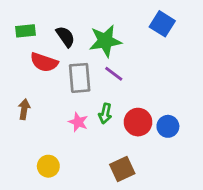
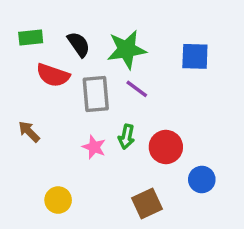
blue square: (162, 24) -> (195, 56), moved, turned -30
brown arrow: (24, 109) -> (29, 132), turned -54
blue circle: (168, 126) -> (202, 180), moved

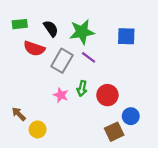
gray rectangle: (96, 94) -> (62, 61), turned 35
brown arrow: (29, 132) -> (19, 114), moved
brown square: (147, 203) -> (114, 132), moved

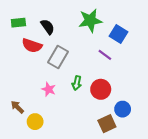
green star: (82, 32) -> (90, 21), moved
blue square: (126, 36) -> (118, 34), turned 30
purple line: (89, 57) -> (105, 55), moved
pink star: (61, 95) -> (49, 89), moved

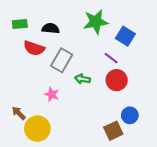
black semicircle: (48, 27) -> (51, 28), turned -49
green arrow: (77, 83) -> (83, 79), moved, turned 88
red circle: (101, 89) -> (117, 80), moved
yellow circle: (35, 122) -> (37, 129), size x1.5

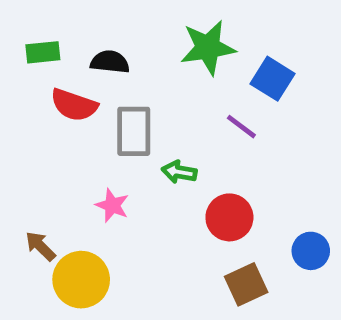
gray rectangle: (62, 60) -> (134, 131), turned -30
red circle: (117, 80) -> (229, 217), moved
blue circle: (130, 115) -> (311, 251), moved

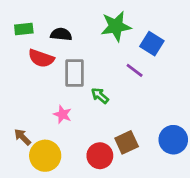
green arrow: (179, 172) -> (100, 96), turned 30
red circle: (229, 217) -> (100, 156), moved
blue circle: (311, 251) -> (173, 140), size x1.4
brown square: (246, 284) -> (127, 142), moved

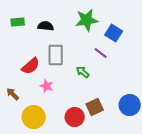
red semicircle: (41, 58) -> (31, 66), moved, turned -60
green arrow: (100, 96) -> (83, 72), moved
brown arrow: (22, 137) -> (13, 94), moved

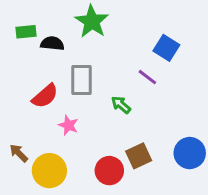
green star: (87, 20) -> (92, 22), moved, turned -30
black semicircle: (46, 26) -> (52, 43), moved
brown arrow: (13, 94) -> (19, 153), moved

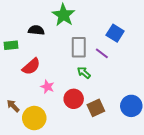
green rectangle: (26, 32) -> (11, 45), moved
gray rectangle: (82, 80) -> (79, 47), moved
red circle: (109, 171) -> (74, 99), moved

